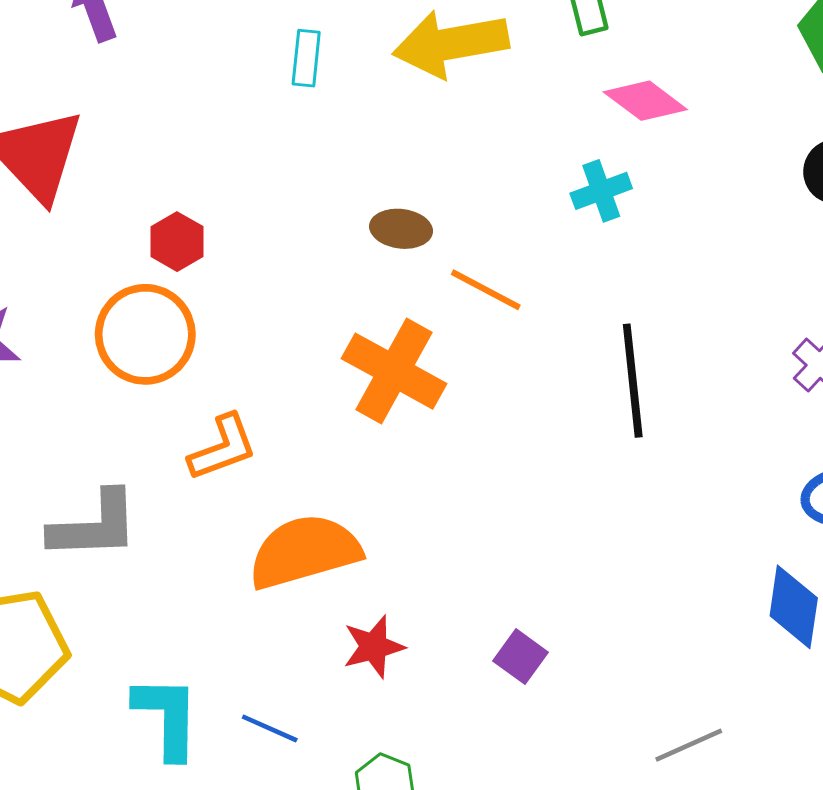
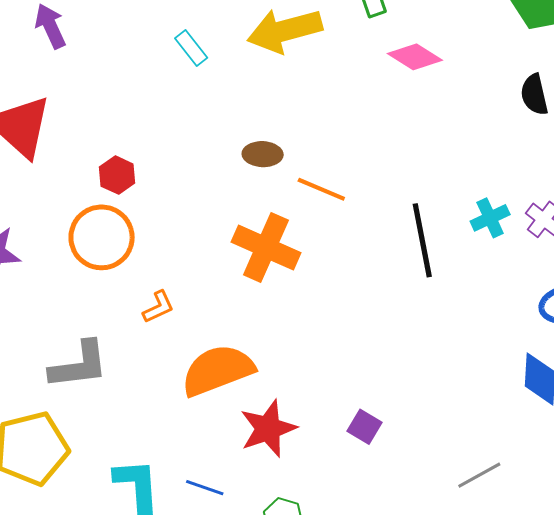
cyan rectangle: (306, 58) -> (191, 48), turned -39
cyan cross: (601, 191) -> (490, 218), moved
orange L-shape: (223, 448) -> (158, 307), size x0.7
red star: (374, 647) -> (268, 429), size x1.4

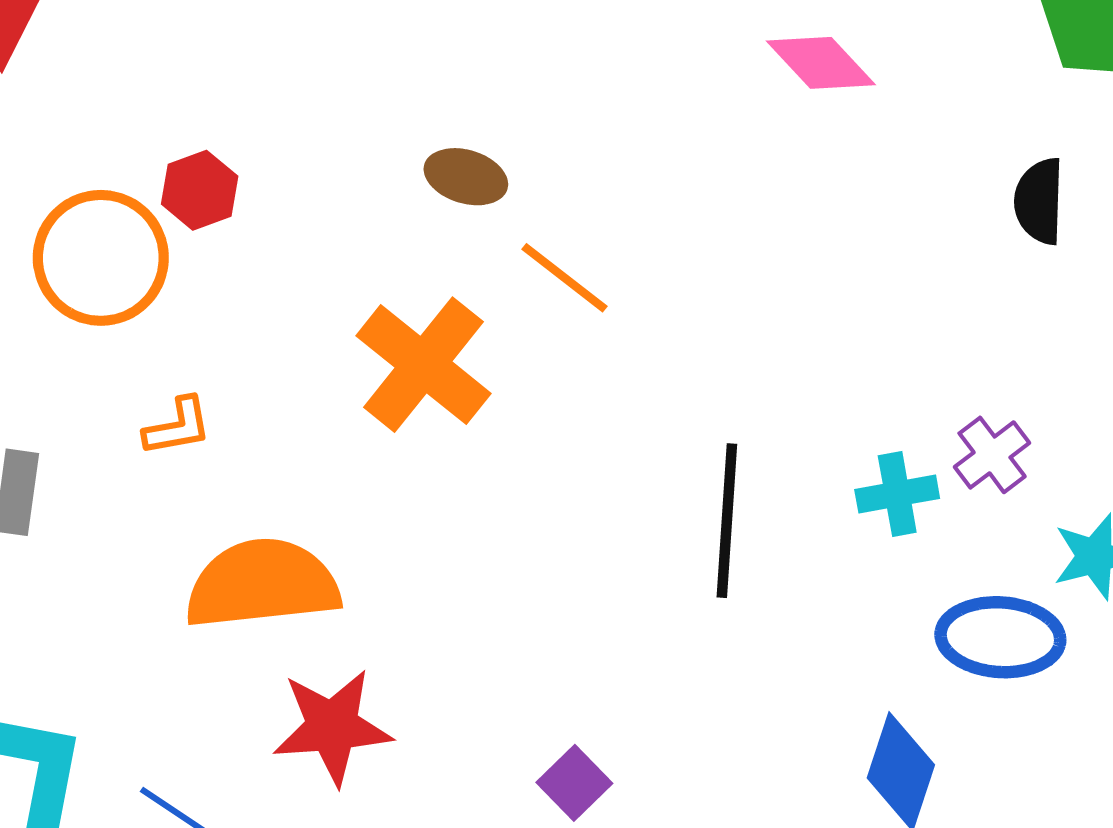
red hexagon: (117, 175) -> (200, 190), moved
cyan cross: (490, 218) -> (897, 494), moved
black line: (422, 240) -> (727, 521), moved
purple square: (365, 427) -> (574, 783), moved

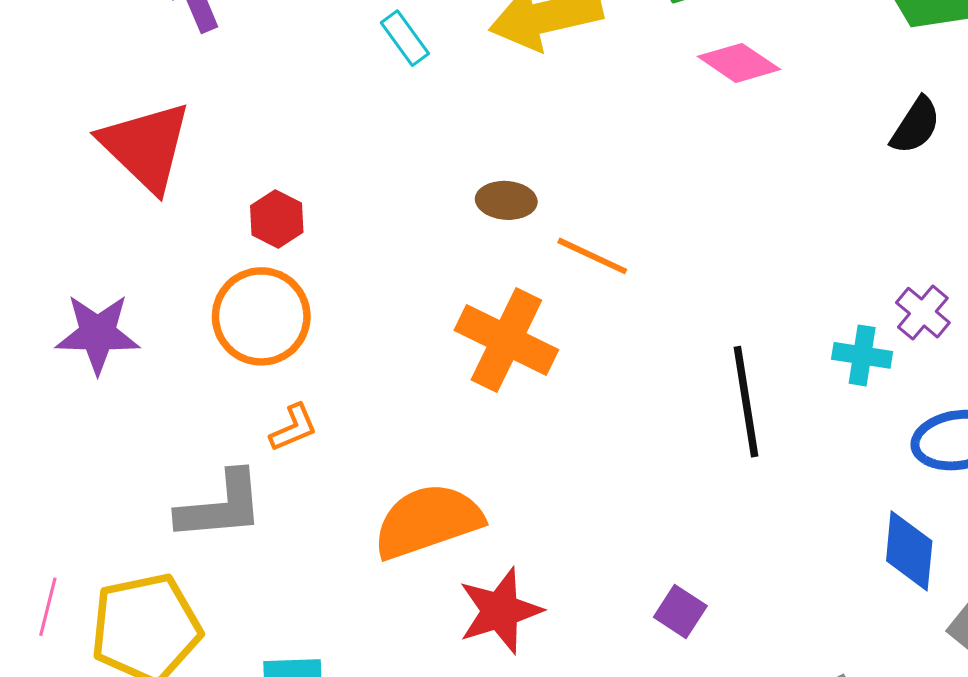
red hexagon: (200, 190) -> (277, 219), moved
black semicircle: (1039, 201) -> (916, 126), turned -136
orange L-shape: (178, 427) -> (293, 428), moved
cyan cross: (897, 494) -> (862, 355), turned 32

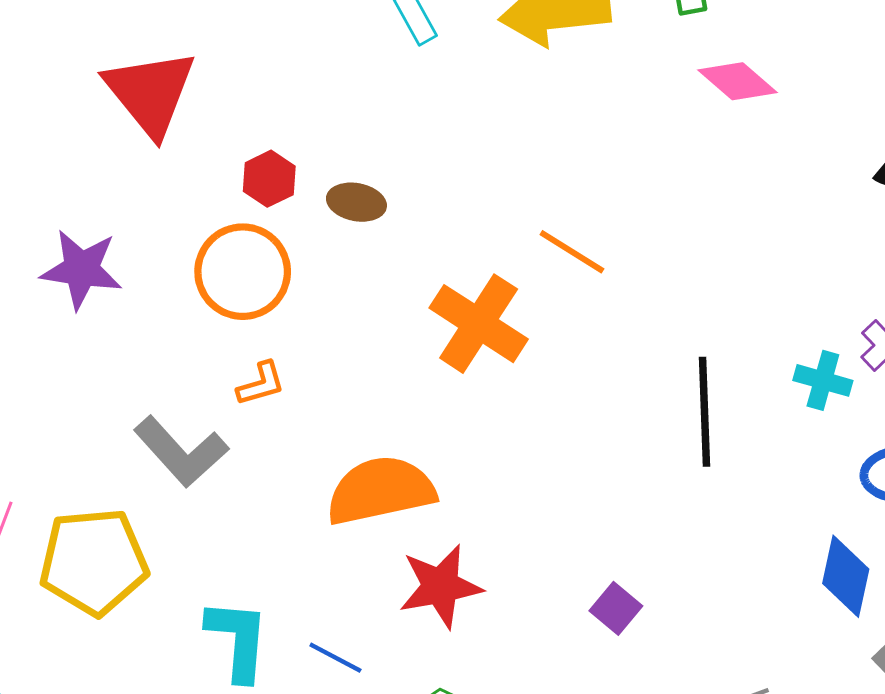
brown ellipse: (506, 200) -> (356, 202), moved
gray L-shape: (221, 506) -> (181, 452), turned 46

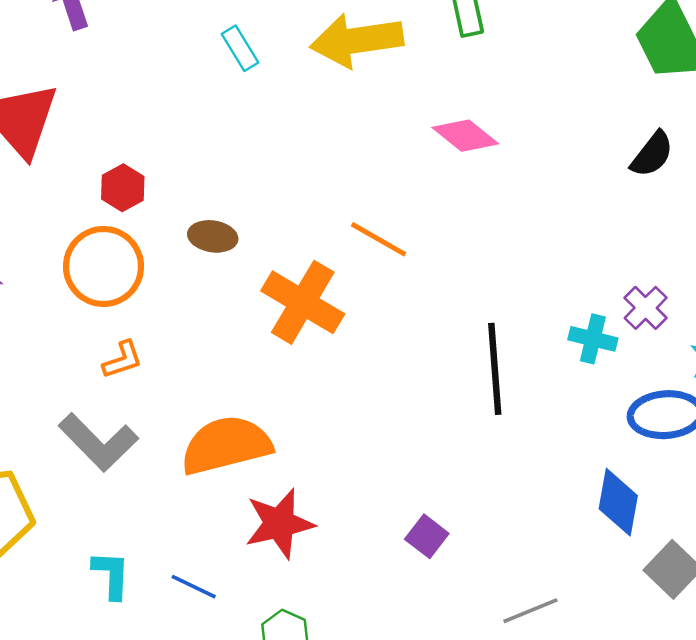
pink diamond: (737, 81) -> (465, 136), moved
brown ellipse: (356, 202) -> (213, 236), moved
gray L-shape: (181, 452) -> (98, 442), moved
cyan L-shape: (238, 640) -> (111, 575), size x0.7

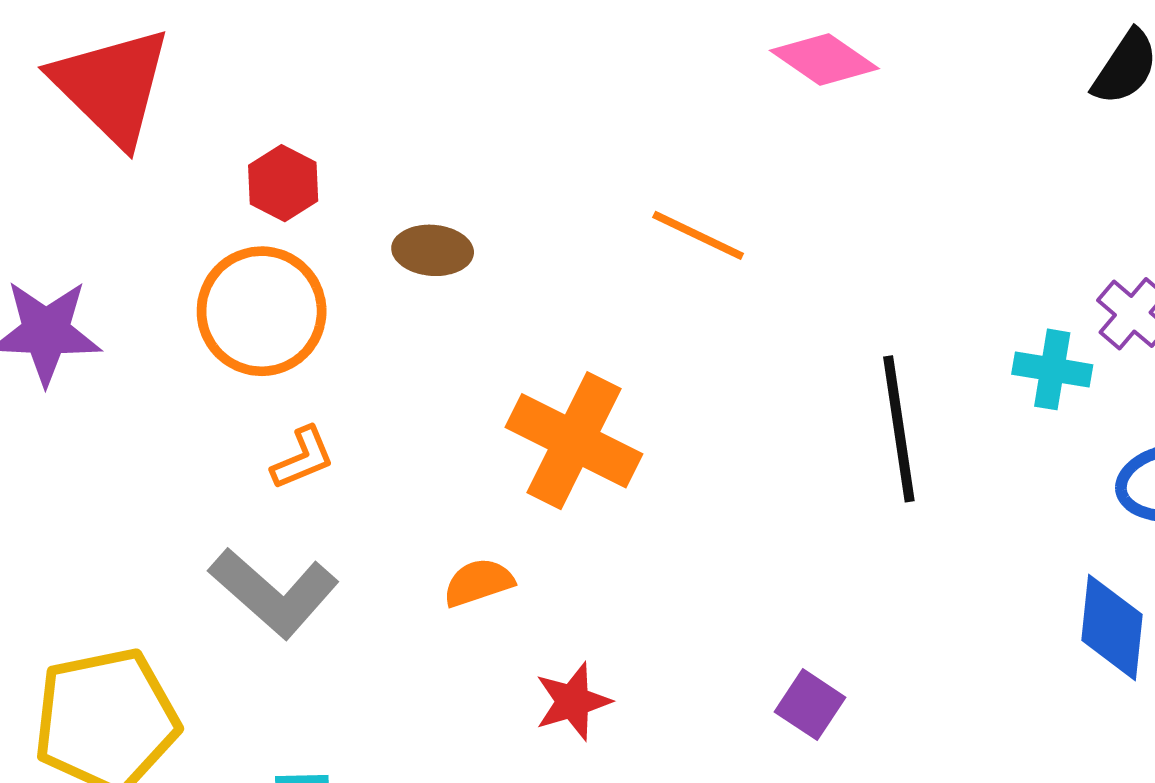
orange cross: (303, 302) -> (574, 441), moved
orange semicircle: (226, 445) -> (478, 583), size x0.5
red star: (279, 524) -> (573, 701), size x0.7

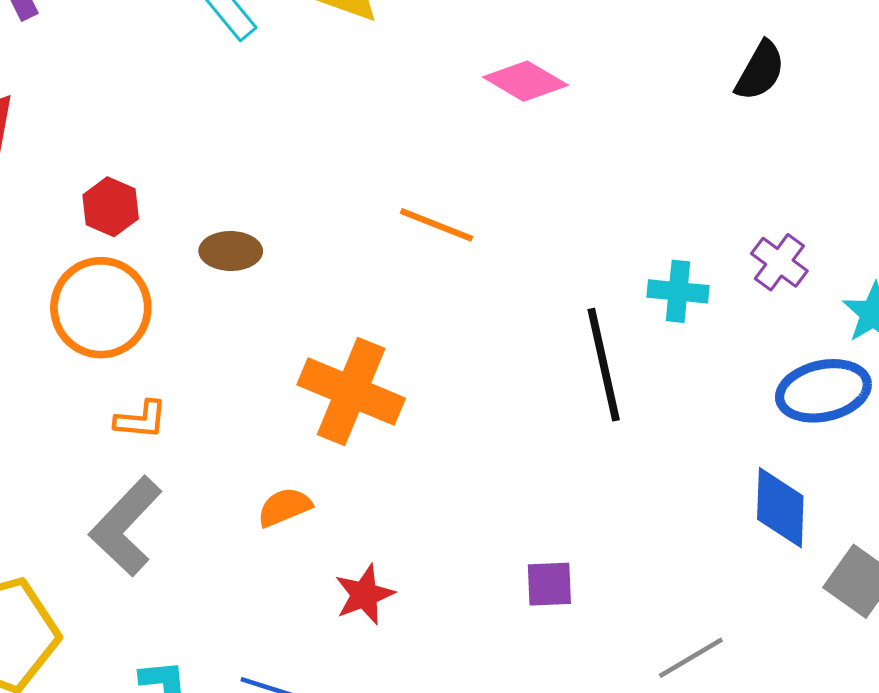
cyan cross: (1052, 369) -> (678, 291), moved
orange L-shape: (303, 458) -> (141, 420), turned 32
gray L-shape: (274, 593) -> (126, 526), turned 96
purple square: (810, 705) -> (549, 584), turned -32

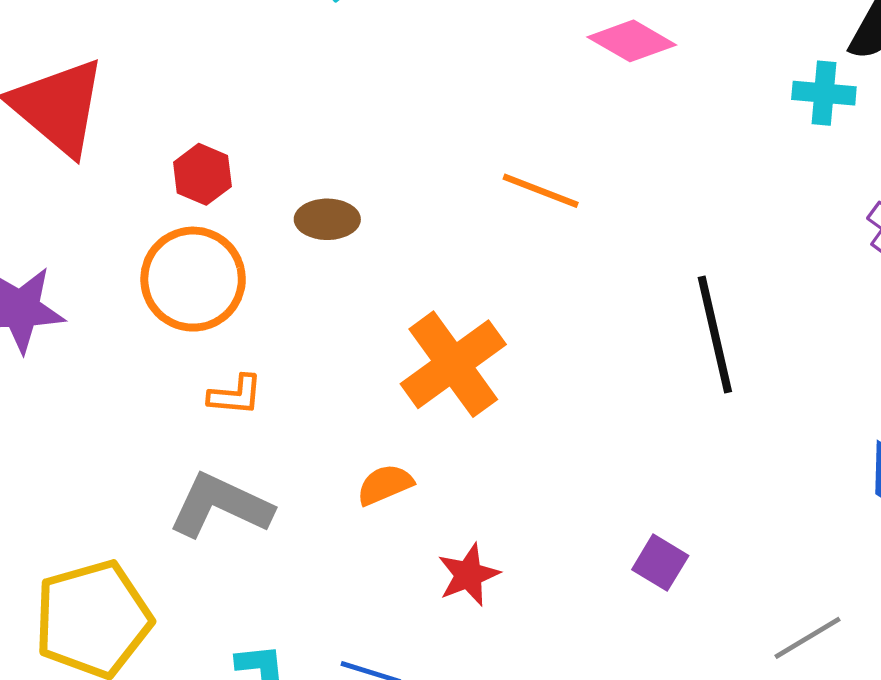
cyan cross: (678, 291) -> (824, 93), moved
orange cross: (351, 391) -> (453, 364), turned 32
gray L-shape: (126, 526) -> (220, 506), turned 72
purple square: (549, 584) -> (660, 563), turned 34

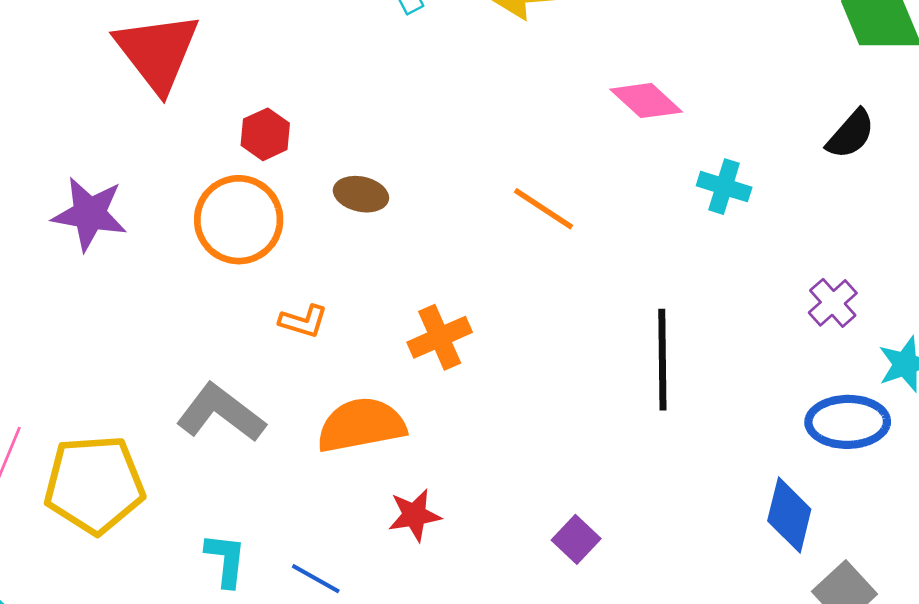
cyan cross: (824, 93) -> (724, 187), moved
orange cross: (453, 364) -> (440, 337), size x0.7
orange L-shape: (235, 395) -> (303, 321), moved
orange semicircle: (385, 485) -> (361, 425), size x1.8

